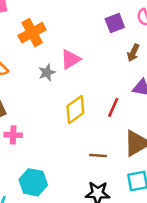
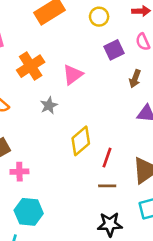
pink triangle: (70, 59) -> (73, 75), moved
red line: (113, 107) -> (107, 158), moved
cyan hexagon: (33, 182) -> (29, 212), moved

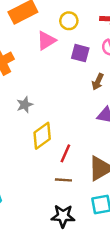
purple square: (114, 50) -> (80, 53), turned 36
pink triangle: (73, 75) -> (46, 40), moved
gray star: (49, 105) -> (25, 105), moved

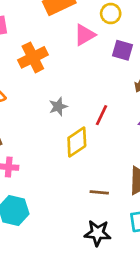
red line: (65, 153) -> (101, 115), moved

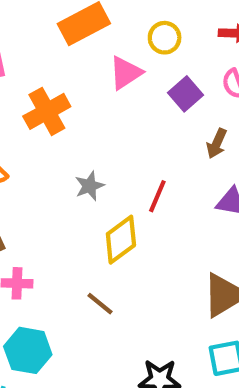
purple square: (122, 50) -> (185, 94), turned 35
brown line: (99, 192) -> (100, 304), moved, turned 36

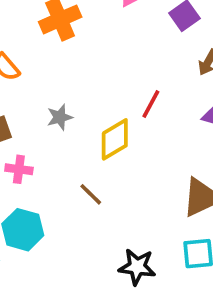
gray star: (90, 186) -> (60, 117), moved

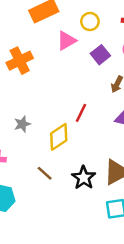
black star: (137, 267) -> (84, 178), moved, turned 30

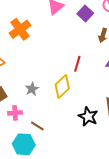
gray star: (22, 124) -> (32, 89), moved
brown line: (45, 173) -> (37, 126), moved

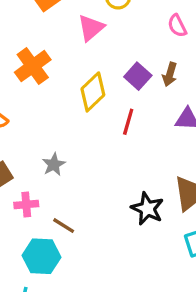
purple square: (85, 13) -> (138, 76), moved
yellow diamond: (62, 86) -> (93, 92), moved

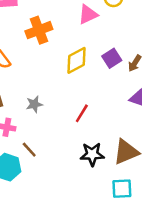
red line: (128, 122) -> (82, 113), moved
black star: (147, 209) -> (92, 154), turned 30

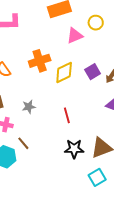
orange cross: (39, 30) -> (40, 61), moved
red line: (82, 113) -> (67, 115), turned -49
cyan square: (122, 189) -> (97, 177), turned -30

